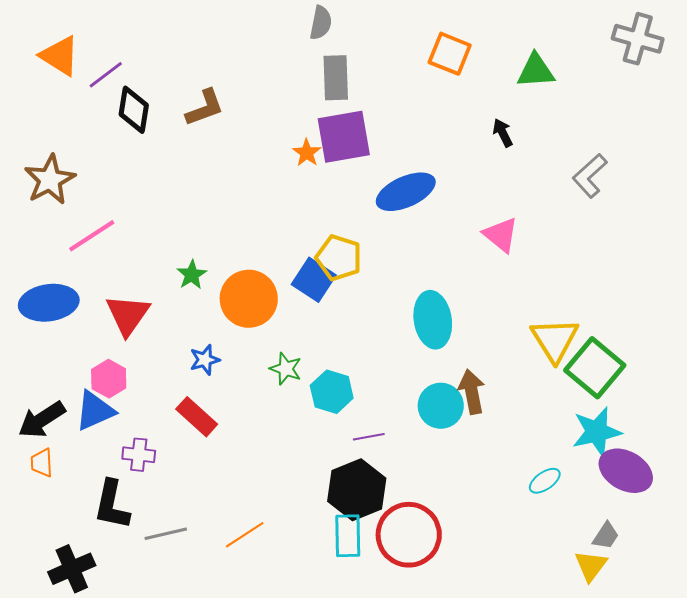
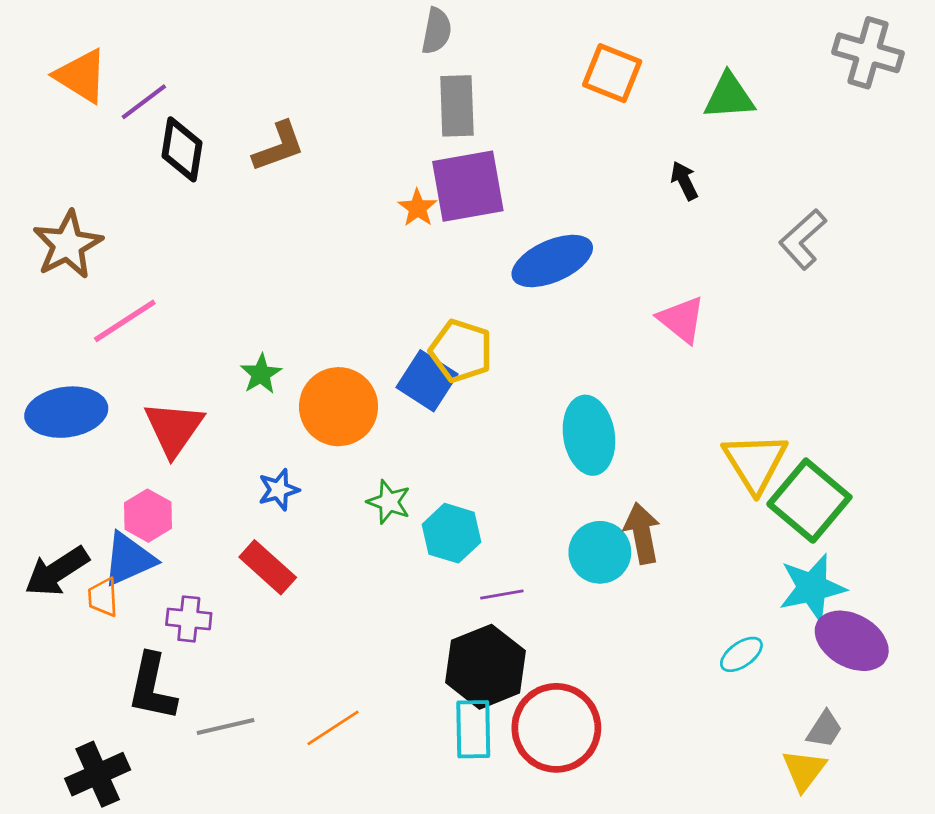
orange trapezoid: (42, 463) -> (103, 597), moved

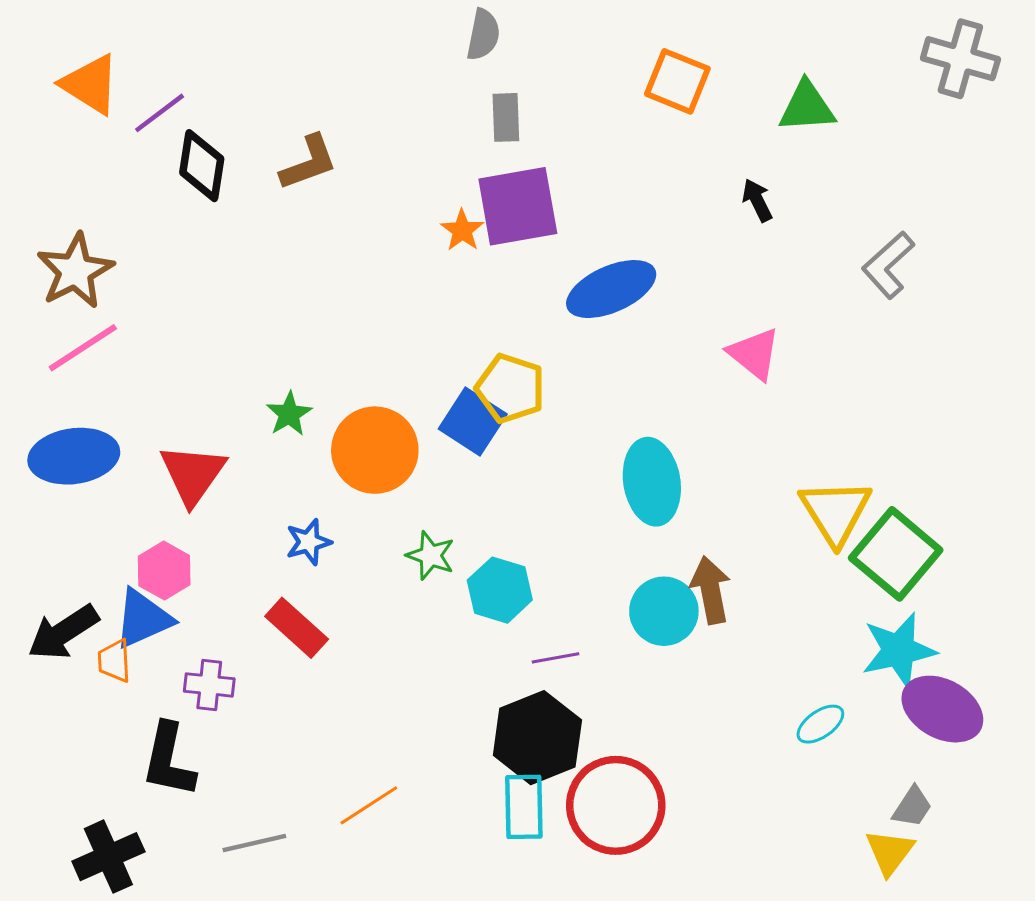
gray rectangle: (457, 106) -> (506, 117), size x0.7
pink line: (125, 321) -> (83, 348), moved
gray line: (226, 727) -> (254, 843), moved

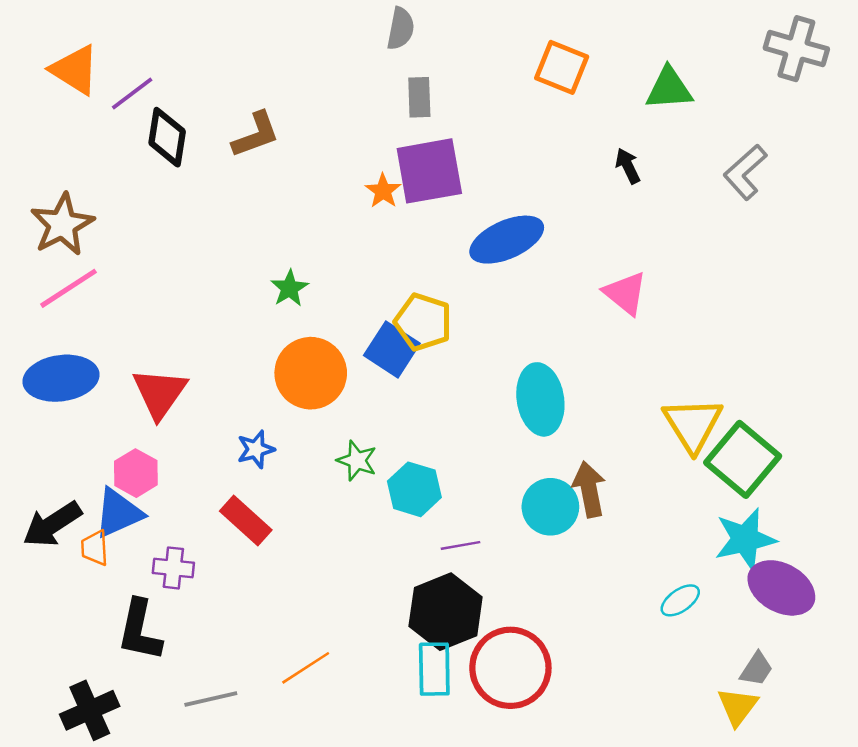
gray L-shape: (888, 265) -> (745, 172), moved
green star: (289, 414) -> (289, 288), moved

